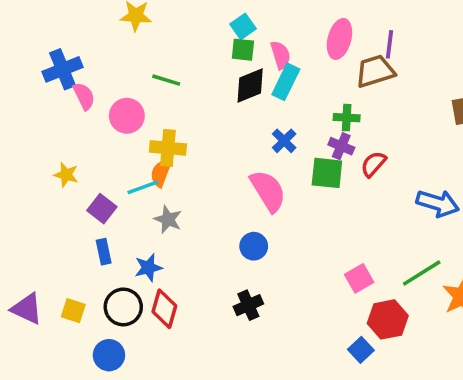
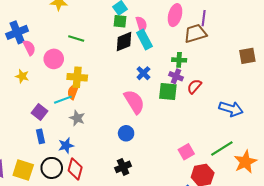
cyan rectangle: (286, 82) -> (144, 40), turned -54
yellow star: (66, 175) -> (22, 76), moved
yellow square: (73, 311) -> (23, 170), size x1.5

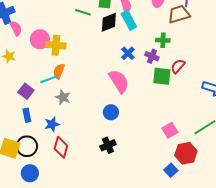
green line: (76, 39) -> (83, 12), moved
purple cross: (176, 76) -> (152, 56), moved
yellow cross: (77, 77) -> (56, 45), moved
green square: (168, 92) -> (162, 76), moved
black circle: (52, 168) -> (27, 146), moved

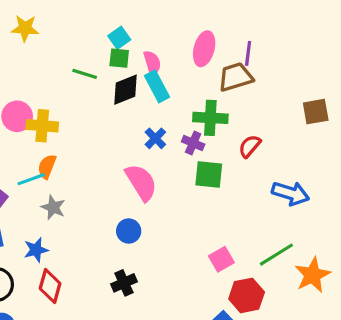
green cross: (163, 40) -> (210, 118), size x1.5
red semicircle: (178, 66) -> (250, 146), moved

